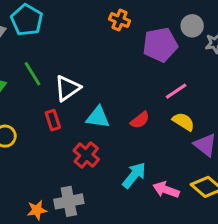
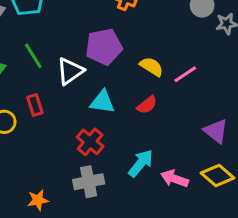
purple pentagon: (160, 45) -> (104, 47), moved
red rectangle: (53, 120) -> (35, 105), moved
yellow semicircle: (183, 122) -> (151, 67), moved
gray cross: (69, 201) -> (89, 182), moved

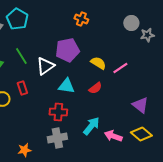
red cross: (90, 142) -> (58, 112), turned -36

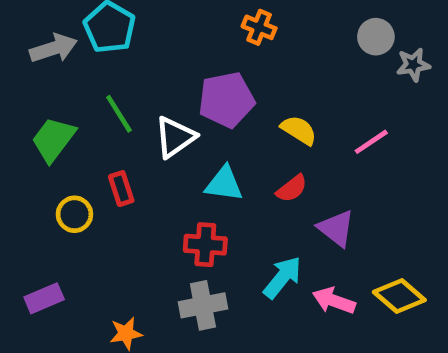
pink line: (120, 68) -> (371, 142), moved
purple triangle: (140, 105) -> (336, 228), moved

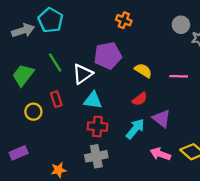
pink line: (371, 142) -> (179, 76), turned 36
cyan triangle: (224, 184) -> (93, 100), moved
cyan arrow: (282, 277) -> (135, 129), moved

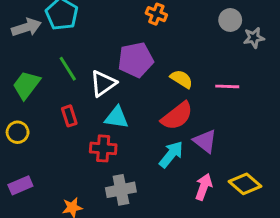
red semicircle: (140, 99) -> (177, 116), size x1.6
yellow circle: (33, 112) -> (18, 132), moved
red cross: (97, 127) -> (103, 148), moved
pink arrow: (160, 154) -> (204, 187), turned 90

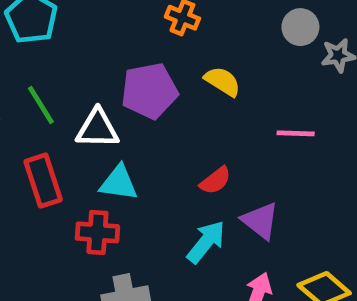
yellow semicircle: (181, 79) -> (223, 81), moved
white triangle: (103, 83) -> (97, 129), turned 36
red rectangle: (69, 116) -> (43, 181), size x1.5
red semicircle: (177, 116) -> (215, 181), size x0.6

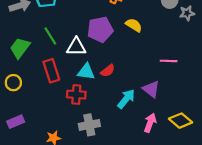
pink line: (296, 133) -> (169, 61), moved
red semicircle: (215, 181) -> (108, 71), moved

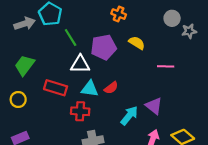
green line: (50, 36) -> (71, 38), moved
pink line: (169, 61) -> (166, 66), moved
red rectangle: (51, 71) -> (56, 88), turned -55

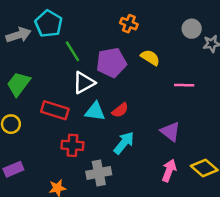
white triangle: (80, 64) -> (84, 83), turned -30
red cross: (80, 111) -> (72, 145), moved
cyan arrow: (129, 116) -> (124, 143), moved

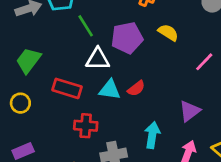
white triangle: (84, 83) -> (98, 59), turned 30
pink line: (184, 85) -> (204, 62), turned -48
purple triangle: (170, 132) -> (190, 111), turned 45
cyan arrow: (124, 143) -> (152, 135), moved, turned -30

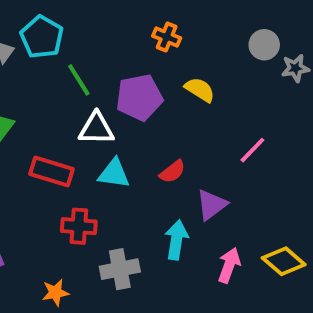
pink line: (204, 62) -> (252, 150), moved
red semicircle: (136, 88) -> (172, 172), moved
purple triangle: (190, 111) -> (212, 205), moved

